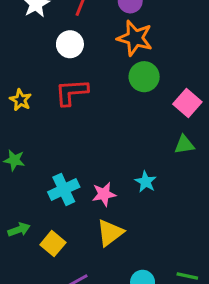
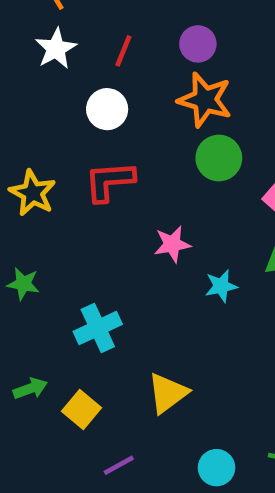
yellow star: (20, 100) -> (33, 193), size x1.4
cyan star: (146, 182) -> (221, 286), moved, turned 30
pink star: (104, 194) -> (172, 244), moved

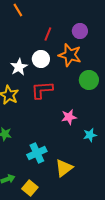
white star: (56, 49) -> (19, 67), moved
orange star: (205, 100) -> (70, 55), moved
yellow triangle: (168, 393) -> (64, 168), moved

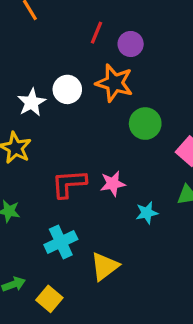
red line: (48, 34) -> (96, 33), moved
red L-shape: (42, 90) -> (69, 184), moved

